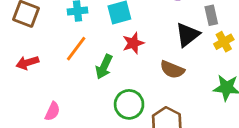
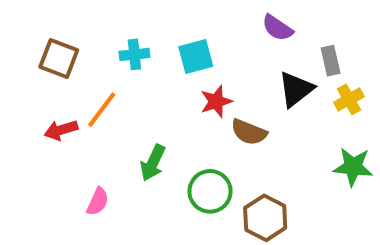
orange line: (76, 49) -> (102, 110), moved
green arrow: (104, 67) -> (153, 163), moved
brown semicircle: (172, 70) -> (249, 132), moved

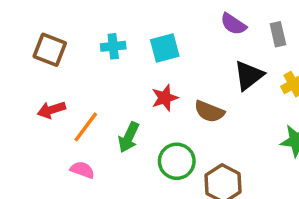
gray rectangle: (331, 61) -> (278, 34), moved
red star: (216, 101) -> (165, 98), moved
orange line: (102, 110) -> (86, 127), moved
pink semicircle: (98, 202) -> (82, 170), turned -95

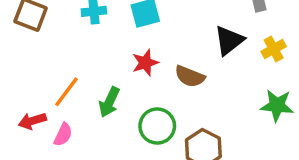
red arrow: (51, 110) -> (32, 121), moved
pink semicircle: (82, 170) -> (63, 135), turned 95

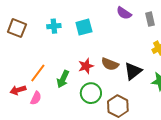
black triangle: (229, 40) -> (133, 71), moved
red star: (145, 63) -> (86, 66), moved

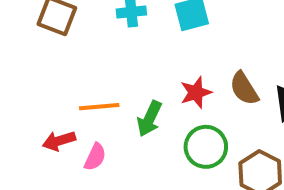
brown semicircle: (110, 64) -> (244, 88), turned 36
orange line: (38, 73) -> (99, 107), turned 48

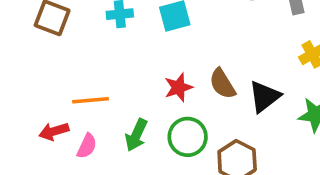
green arrow: (149, 119) -> (136, 135), moved

